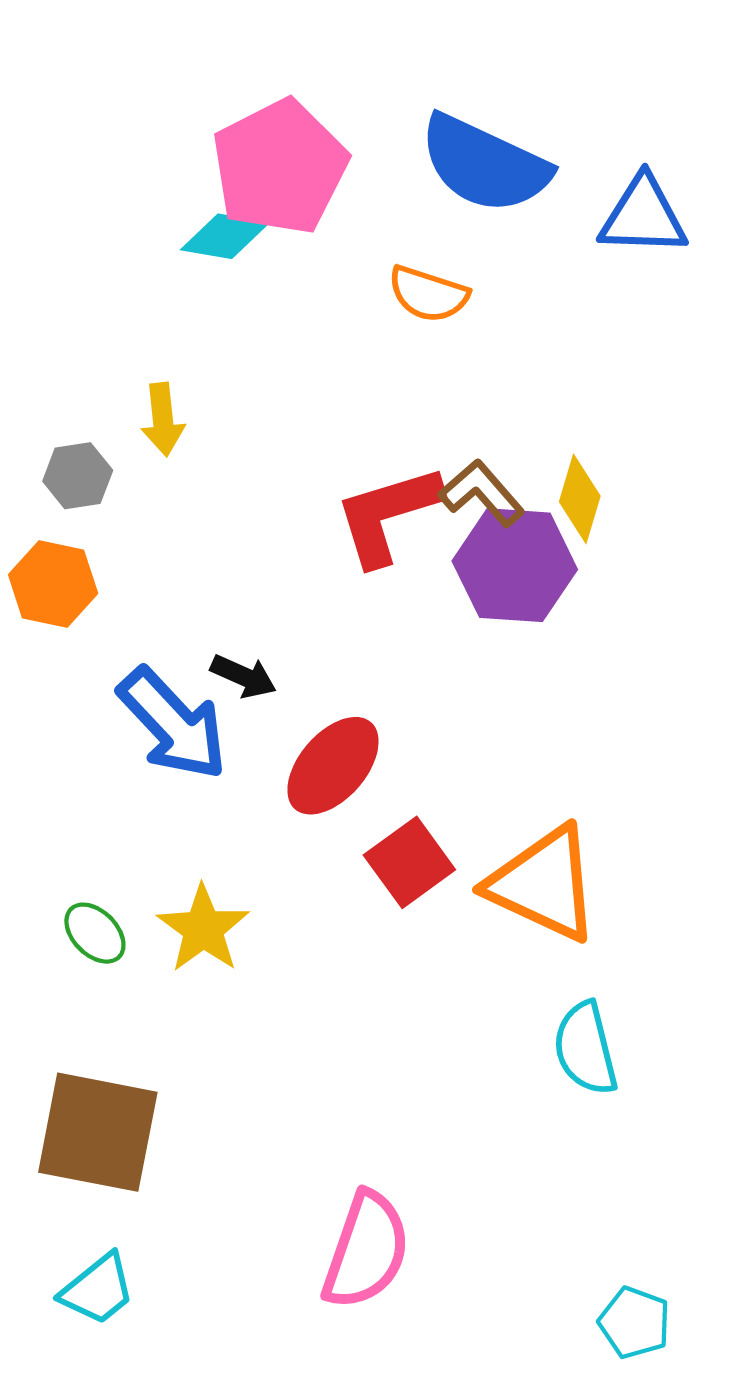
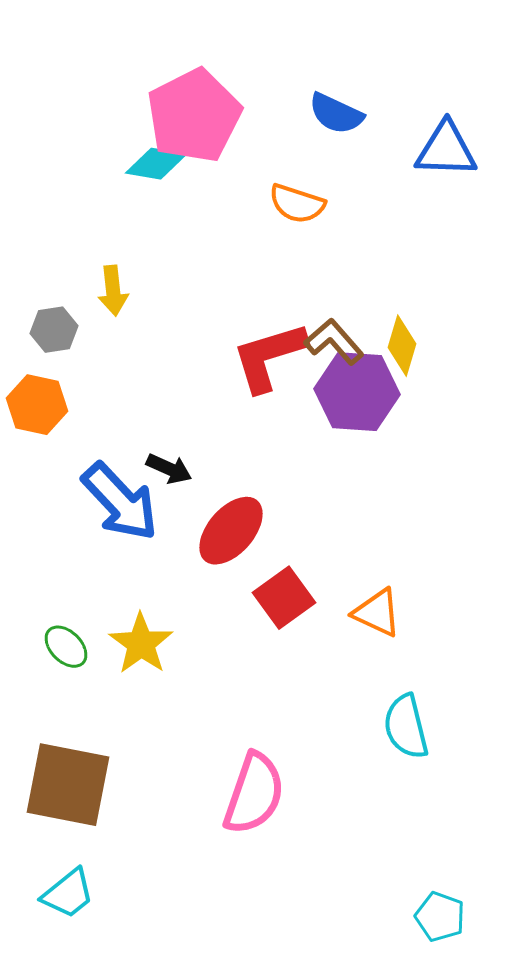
blue semicircle: (484, 164) -> (336, 114), size x0.6
orange triangle: (544, 884) -> (377, 613), size x0.6
pink semicircle: (366, 1250) -> (254, 794), moved

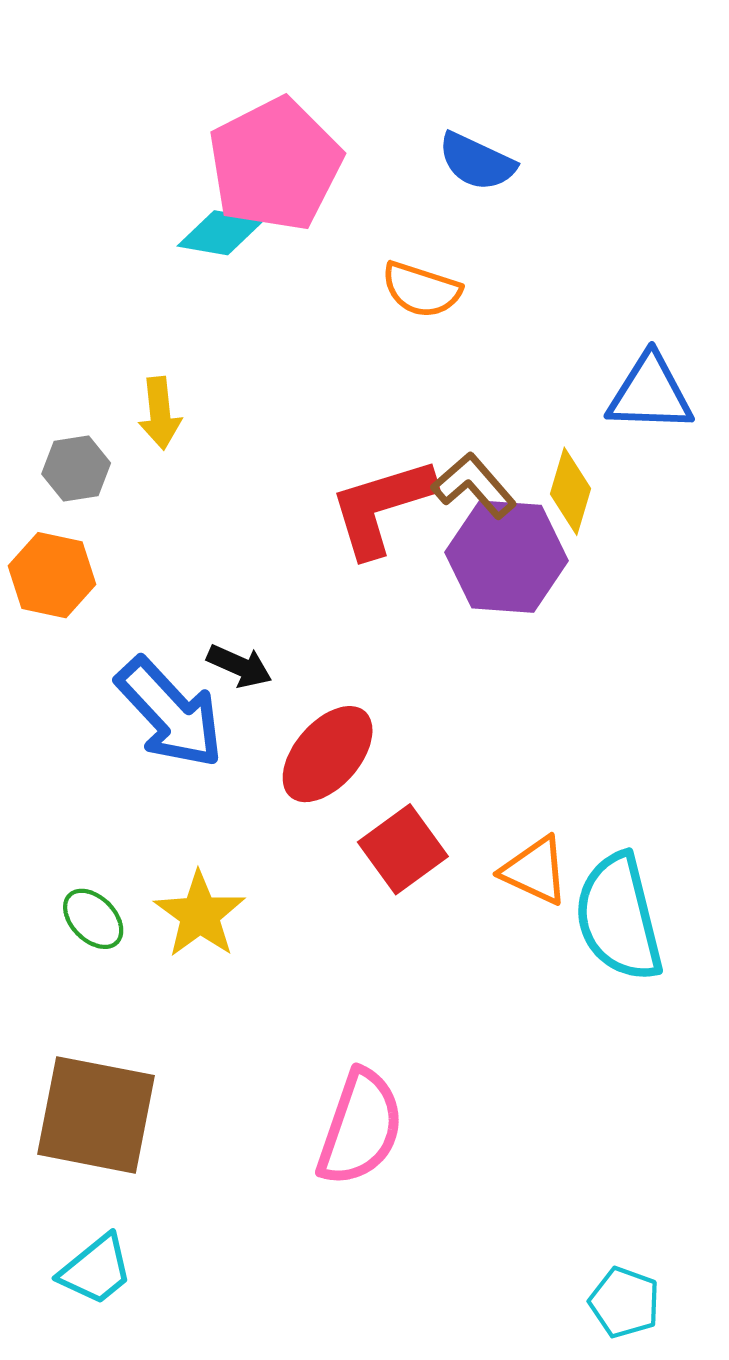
blue triangle: (446, 150) -> (650, 393), moved
cyan semicircle: (406, 727) -> (619, 917), moved, size x1.4

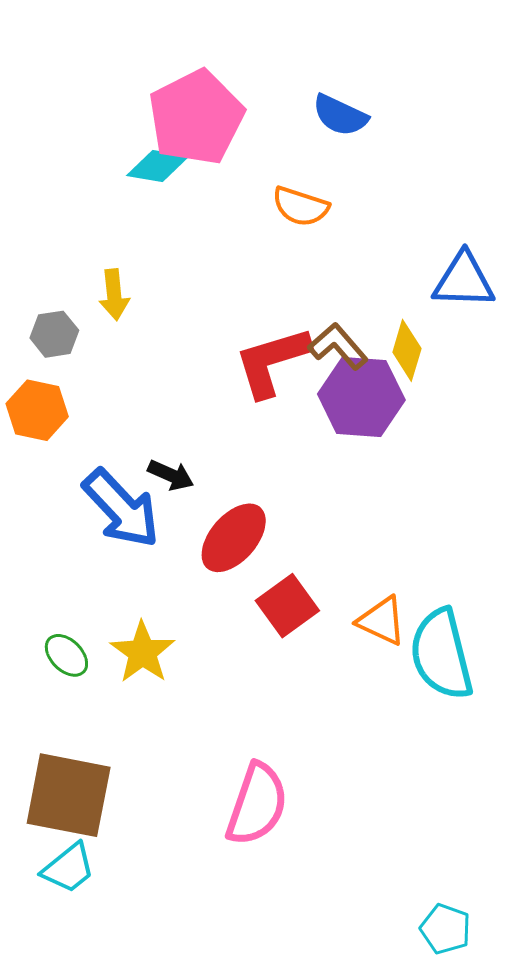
cyan trapezoid: (96, 1270) -> (69, 868), moved

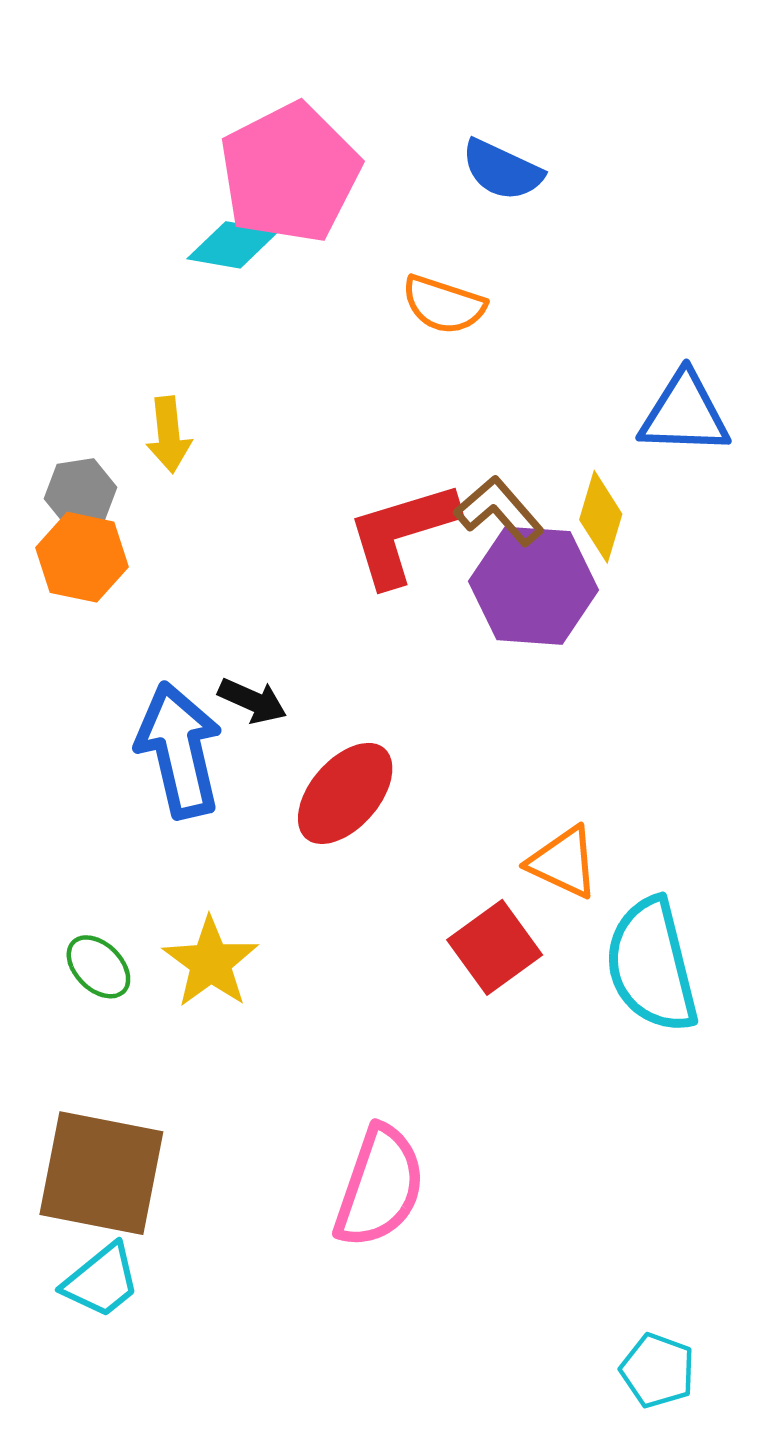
orange hexagon: (37, 410) -> (82, 557), moved
blue arrow: (121, 508) -> (179, 750), turned -150
red square: (287, 606) -> (495, 947), moved
orange triangle: (382, 621) -> (563, 862), moved

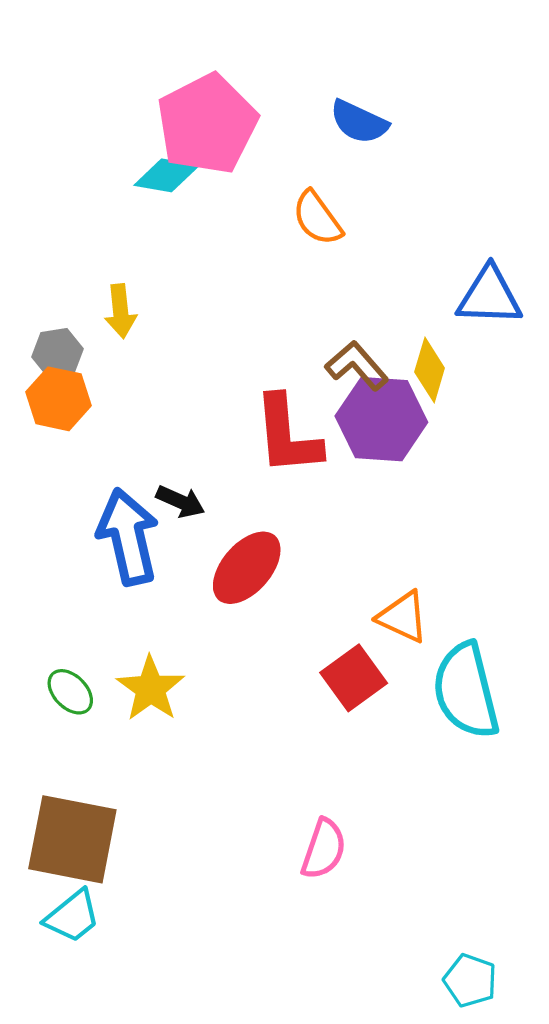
orange semicircle: (444, 305) -> (317, 218), turned 36
red L-shape: (402, 533) -> (287, 435), moved, turned -78
pink semicircle: (380, 1187) -> (324, 849), moved, size x0.7

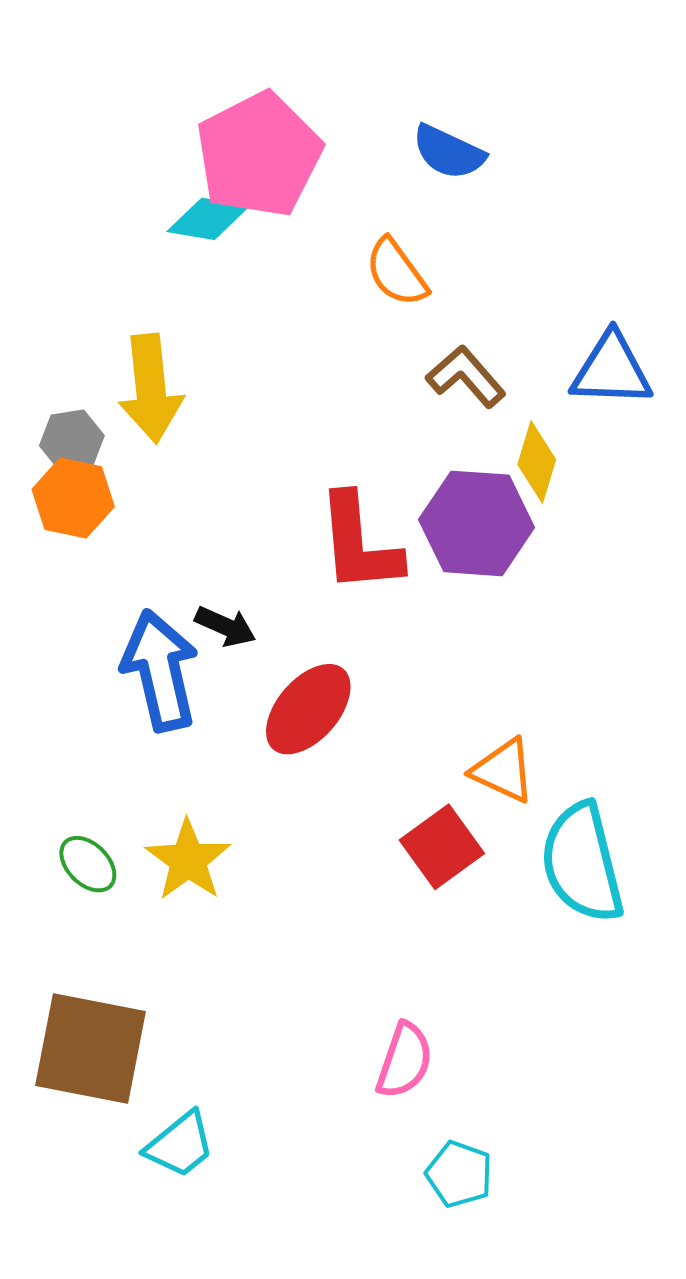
yellow arrow: (121, 311) -> (151, 389), size x1.6
brown L-shape: (357, 366) -> (466, 377), moved
cyan trapezoid: (72, 916) -> (180, 1145), moved
cyan pentagon: (470, 980) -> (459, 1174), moved

